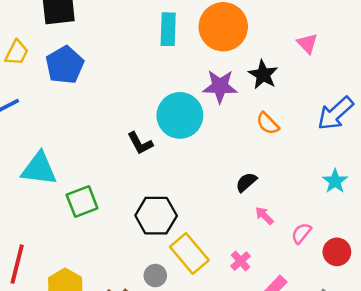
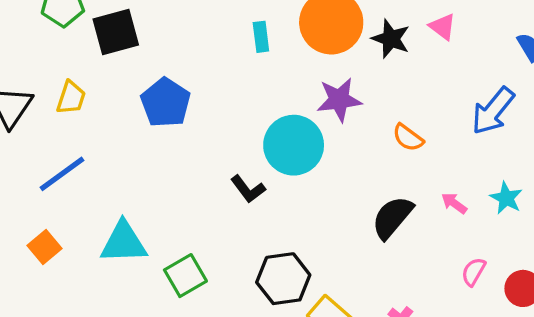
cyan rectangle: (168, 29) -> (261, 37), size x0.7
blue pentagon: (65, 65) -> (166, 103), moved
black star: (263, 75) -> (391, 39), moved
black semicircle: (246, 182) -> (392, 217), size x1.6
pink arrow: (264, 216) -> (454, 203), moved

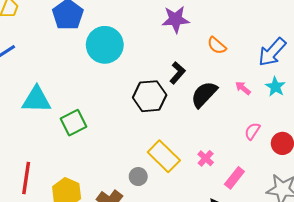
blue arrow: (493, 111) -> (272, 52), moved
cyan circle: (294, 145) -> (105, 45), moved
black L-shape: (248, 189) -> (177, 73), moved, turned -105
black hexagon: (283, 279) -> (150, 96), moved

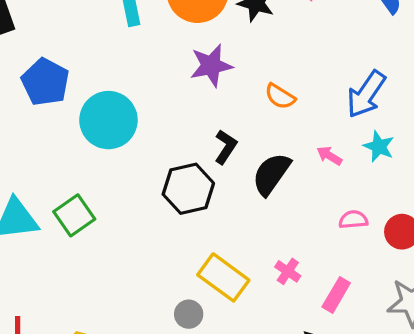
green square: (74, 123) -> (74, 215), moved
pink semicircle: (252, 131) -> (353, 220), turned 60

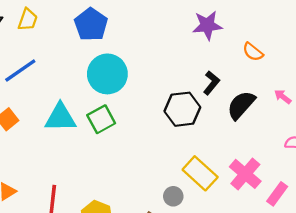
cyan circle: (108, 120) -> (107, 74), moved
pink cross: (288, 271) -> (245, 174), size x1.8

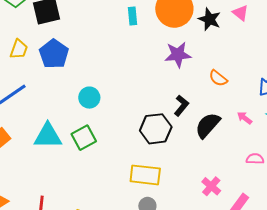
blue pentagon: (91, 24) -> (54, 54), moved
cyan circle: (107, 74) -> (89, 98), size x0.6
yellow rectangle: (200, 173) -> (145, 175), moved, turned -36
pink cross: (245, 174) -> (211, 186), size x0.7

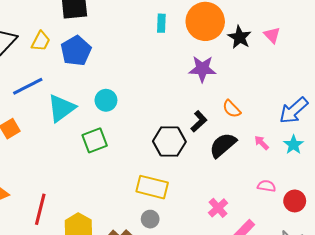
orange semicircle: (218, 78) -> (232, 109), moved
cyan triangle: (48, 136) -> (61, 108), moved, turned -44

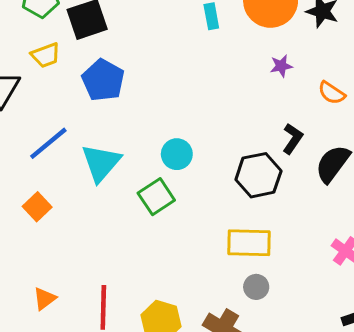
yellow trapezoid: (41, 41) -> (46, 55), moved, turned 55
purple star: (202, 69) -> (281, 66), size x0.6
cyan circle: (106, 100) -> (177, 154), moved
orange semicircle: (232, 109) -> (332, 93), moved

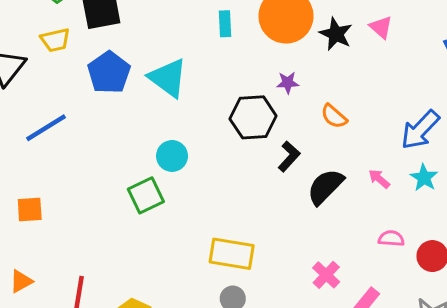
cyan triangle: (101, 163) -> (168, 78), moved, turned -42
black hexagon: (258, 175) -> (253, 117), moved
orange square: (37, 207) -> (30, 210), moved, turned 32

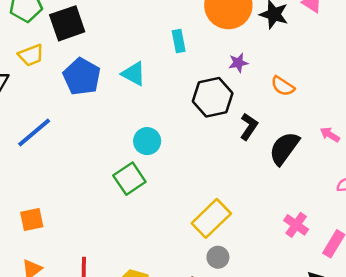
cyan rectangle: (225, 24) -> (179, 41), moved
cyan triangle: (168, 78) -> (134, 74), size x0.7
orange square: (30, 210) -> (32, 219), moved
yellow rectangle: (232, 254) -> (211, 218), turned -45

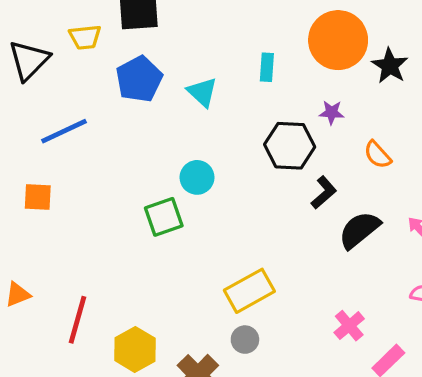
orange square: (32, 219) -> (38, 197), moved

